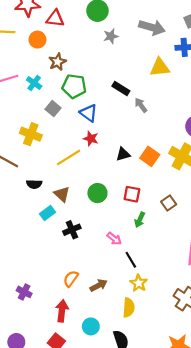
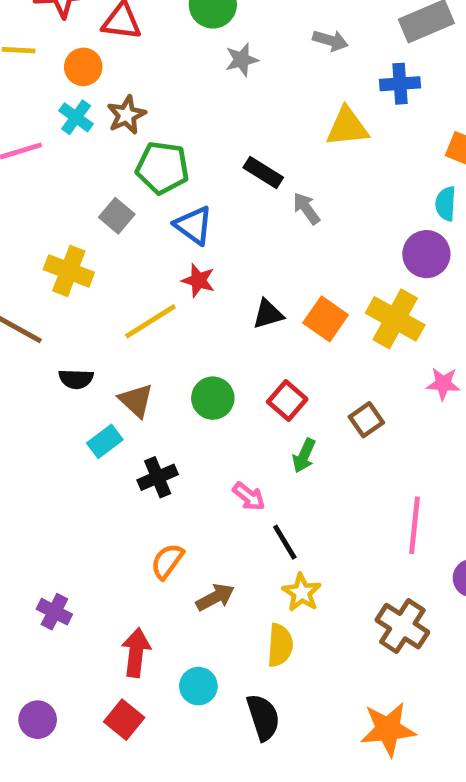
gray arrow: (152, 27) -> (330, 40), size x0.6
cyan cross: (34, 83) -> (76, 117), moved
red square: (132, 194) -> (287, 400), turned 30
orange semicircle: (71, 279) -> (167, 561), moved

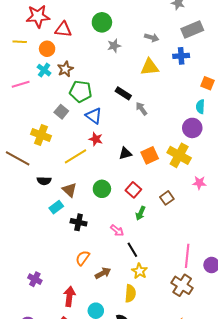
yellow triangle: (347, 127) -> (150, 67), moved
orange square: (326, 319) -> (150, 155), turned 30
black cross: (158, 477) -> (79, 222), turned 35
pink line: (414, 525) -> (187, 256), moved

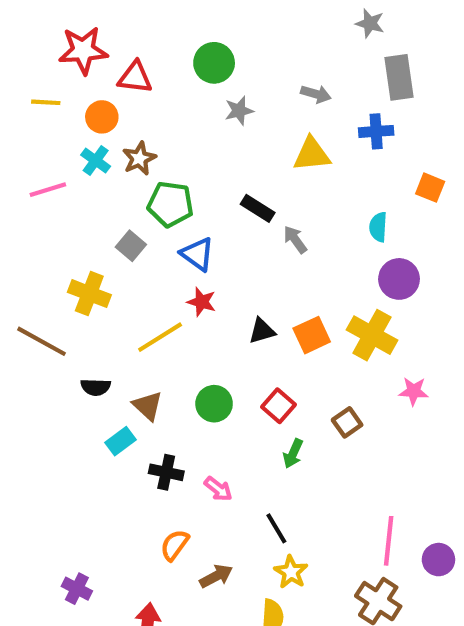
gray rectangle: (192, 29) -> (399, 77), turned -75
cyan semicircle: (200, 107) -> (378, 227), moved
pink arrow: (117, 230) -> (218, 489), moved

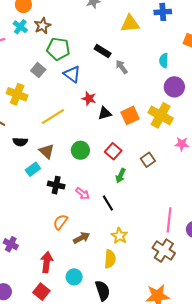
red star: (202, 302) -> (89, 99), moved
black line: (276, 528) -> (108, 203), moved

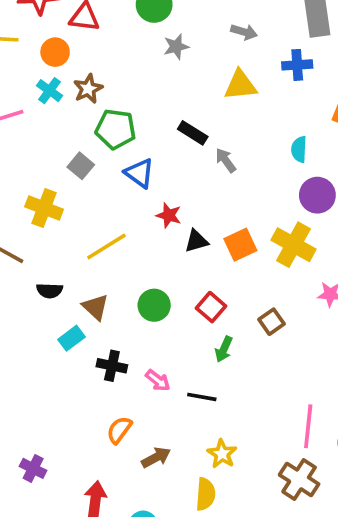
black line: (108, 203) -> (202, 397), turned -49

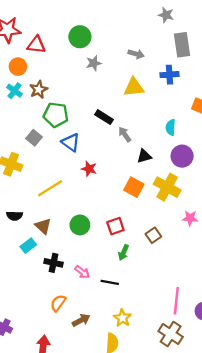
black triangle: (196, 241) -> (144, 156), moved
orange square: (240, 245) -> (134, 187), turned -36
red square: (211, 307) -> (115, 226), turned 30

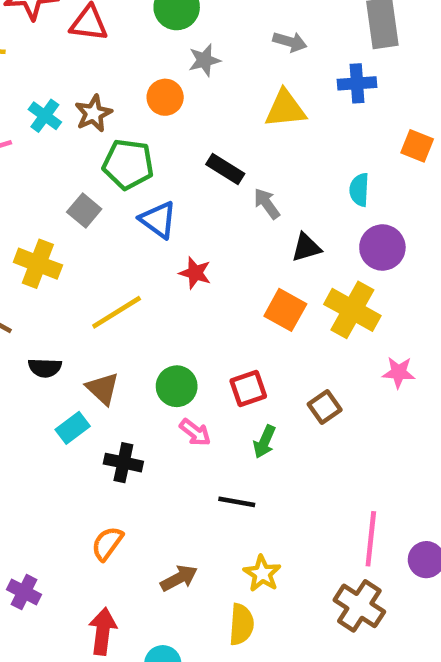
orange circle: (18, 67) -> (165, 97), moved
pink arrow: (82, 272) -> (195, 432), moved
orange semicircle: (58, 303) -> (107, 543), moved

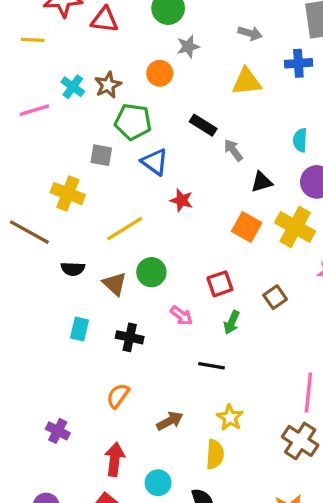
gray square: (84, 211) -> (101, 155), turned -30
green circle: (177, 386) -> (151, 272), moved
cyan rectangle: (73, 428) -> (80, 329), moved, turned -40

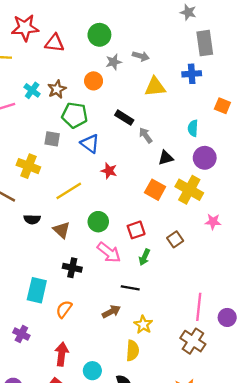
gray arrow: (250, 33) -> (141, 56), moved
green circle: (151, 272) -> (98, 222), moved
pink arrow: (181, 316) -> (109, 252), size x1.5
cyan rectangle: (80, 329) -> (37, 290), moved, size x1.5
brown arrow: (170, 421) -> (111, 312), moved

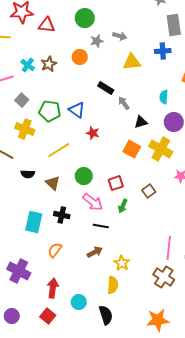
green pentagon: (75, 115) -> (50, 111), moved
gray square: (52, 139) -> (22, 100), moved, turned 32
black line: (130, 288) -> (101, 226), moved
cyan rectangle: (37, 290) -> (34, 222), moved
purple cross: (21, 334) -> (19, 271), size x1.6

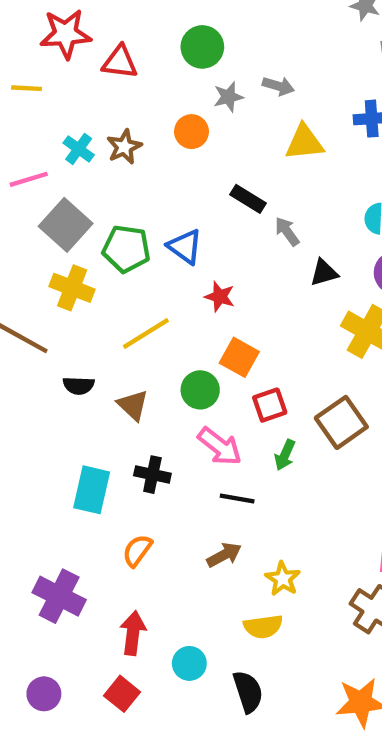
gray square: (22, 100) -> (66, 225), size x1.6
orange square: (132, 149) -> (239, 357), moved
brown square: (149, 191) -> (341, 422), size x1.6
yellow semicircle: (113, 285) -> (263, 627), turned 78

